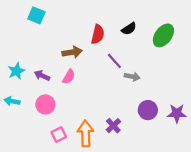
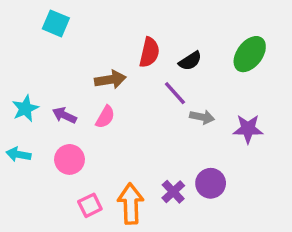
black semicircle: (129, 29) -> (190, 61), moved
purple circle: (148, 110) -> (211, 183), moved
purple star: (177, 113) -> (248, 129), moved

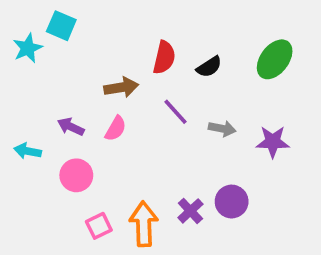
purple line: (175, 93) -> (175, 112), moved
cyan star: (25, 108) -> (28, 48), moved
cyan arrow: (19, 154) -> (28, 151), moved

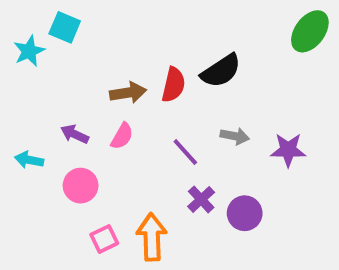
red semicircle: (164, 57) -> (173, 85), moved
green ellipse: (275, 59) -> (310, 31), moved
black semicircle: (209, 67) -> (221, 71), size x1.5
purple line: (175, 112) -> (185, 152), moved
purple cross: (190, 211) -> (201, 199), moved

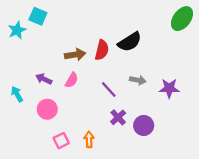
cyan arrow: (29, 160) -> (17, 94), turned 49
orange arrow: (152, 237) -> (89, 139), size x0.6

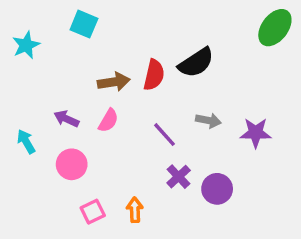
cyan square: (38, 16) -> (84, 24), moved

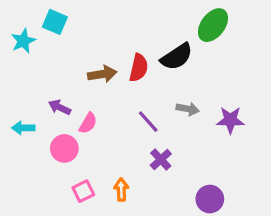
cyan square: (84, 24) -> (55, 22), moved
green ellipse: (275, 28) -> (213, 25), moved
pink semicircle: (108, 120) -> (88, 123), moved
cyan arrow: (26, 142) -> (23, 128), turned -60
purple circle: (217, 189) -> (210, 199), moved

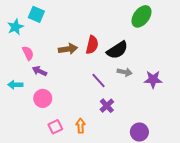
black semicircle: (177, 57) -> (117, 50), moved
pink semicircle: (88, 123) -> (28, 53), moved, turned -56

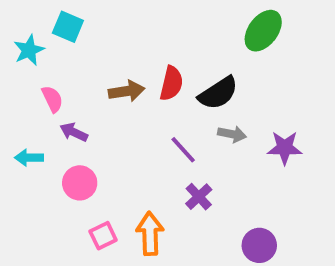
orange arrow: (81, 126) -> (150, 234), size x1.5

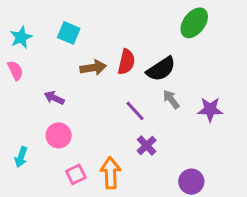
cyan square: (68, 27) -> (69, 33), moved
pink semicircle: (52, 99) -> (15, 70), moved
gray arrow: (232, 134) -> (171, 99), turned -138
cyan arrow: (29, 158) -> (21, 157), moved, turned -72

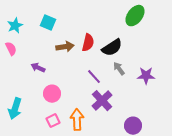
pink circle: (59, 135) -> (52, 94), moved
purple cross: (147, 145) -> (102, 101), size x1.5
cyan arrow: (21, 157) -> (15, 109), size x1.5

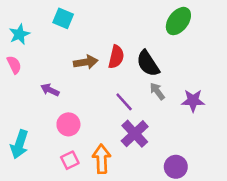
cyan square: (48, 23) -> (63, 18), moved
black semicircle: (112, 48) -> (148, 63), turned 90

